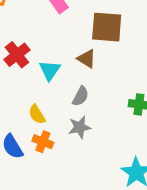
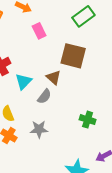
gray semicircle: (81, 96) -> (44, 96), moved

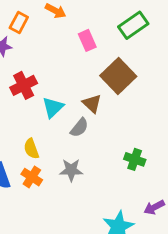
pink rectangle: (39, 31) -> (87, 40), moved
brown square: (73, 56) -> (118, 76), turned 30

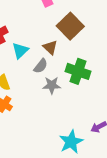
green cross: (135, 159) -> (78, 71), moved, size x1.5
gray star: (71, 170) -> (52, 85), moved

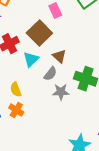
brown square: (70, 26) -> (39, 33), moved

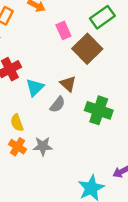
brown square: (39, 33) -> (87, 49), moved
gray star: (61, 92) -> (43, 146), moved

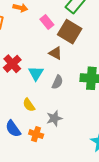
brown triangle: (68, 84) -> (55, 53), moved
orange cross: (18, 147) -> (36, 134), moved

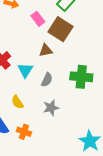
brown triangle: (55, 53) -> (46, 50), turned -40
gray star: (54, 118) -> (51, 108), moved

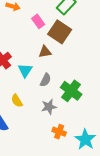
green cross: (81, 77) -> (71, 91), moved, turned 30
orange cross: (24, 132) -> (59, 132), moved

